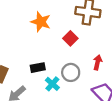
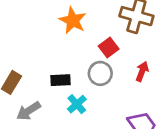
red arrow: (98, 62) -> (142, 71), moved
gray circle: (71, 72) -> (100, 73), moved

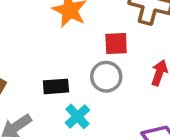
red square: (109, 48) -> (116, 44), turned 36

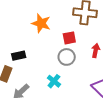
black rectangle: (56, 86) -> (19, 56), moved

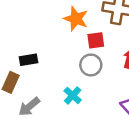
orange star: (41, 23) -> (76, 19), moved

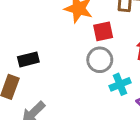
cyan cross: (73, 95) -> (120, 84), moved, turned 30

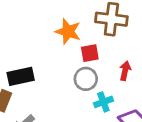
black rectangle: (28, 59) -> (21, 76), size x1.4

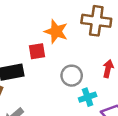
red square: (90, 53) -> (37, 51), moved

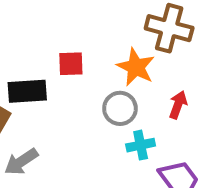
orange star: (56, 31) -> (136, 67), moved

